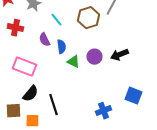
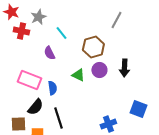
brown hexagon: (88, 18) -> (93, 47), moved
red cross: (15, 28) -> (21, 31), moved
blue semicircle: (61, 47) -> (52, 88), moved
black arrow: (119, 55) -> (124, 68), turned -66

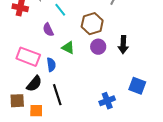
green triangle: (78, 75) -> (68, 48), moved

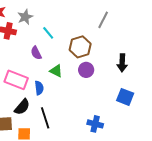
black arrow: (123, 45) -> (122, 63), moved
blue square: (137, 86) -> (125, 97), moved
blue cross: (107, 101) -> (95, 124), turned 35

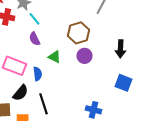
cyan line: (48, 33) -> (35, 19), moved

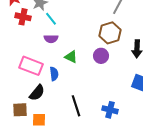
brown hexagon: (79, 33) -> (110, 33), moved
purple semicircle: (35, 39) -> (51, 39), turned -64
black line: (44, 104) -> (76, 106), moved

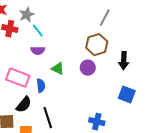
black line: (76, 106) -> (48, 118), moved

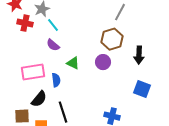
purple semicircle: (38, 51) -> (53, 45), turned 40
pink rectangle: (18, 78) -> (33, 72), turned -30

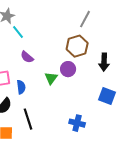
purple semicircle: (53, 45) -> (27, 57), moved
green triangle: (73, 63) -> (51, 78), moved, turned 40

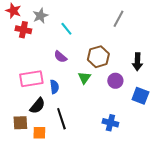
cyan line: (18, 32) -> (66, 29), moved
brown hexagon: (77, 46) -> (98, 57), moved
purple circle: (68, 69) -> (115, 81), moved

